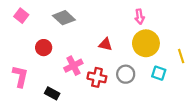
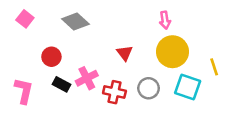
red triangle: (105, 44) -> (125, 53), turned 40
cyan square: (159, 73) -> (188, 87), size x1.5
black rectangle: (52, 93) -> (62, 84), moved

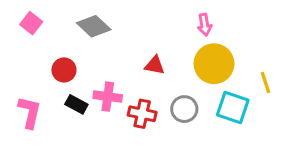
red triangle: (125, 53) -> (155, 65), turned -42
pink cross: (87, 78) -> (108, 97), turned 35

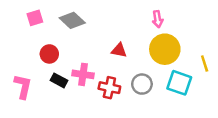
pink square: (31, 23) -> (35, 18), moved, turned 35

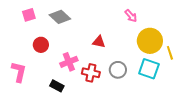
pink arrow: (158, 19) -> (131, 16), turned -32
yellow circle: (165, 49) -> (150, 41), moved
pink cross: (83, 74) -> (69, 62), turned -30
black rectangle: (59, 80) -> (57, 86), moved

